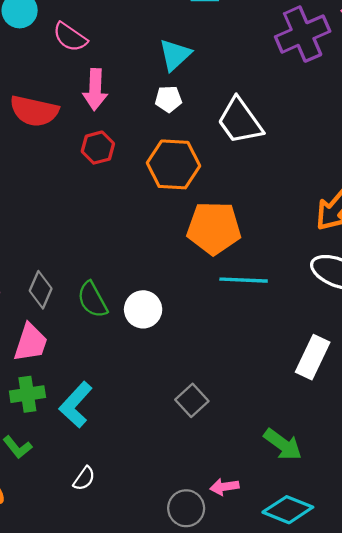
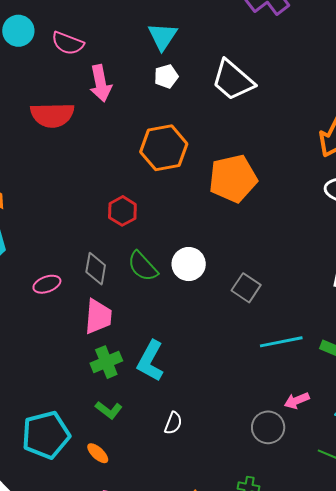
red hexagon: (98, 148) -> (122, 211), moved
orange hexagon: (173, 164) -> (164, 148), moved
cyan line: (244, 280) -> (281, 342), moved
gray square: (192, 400) -> (246, 288), moved

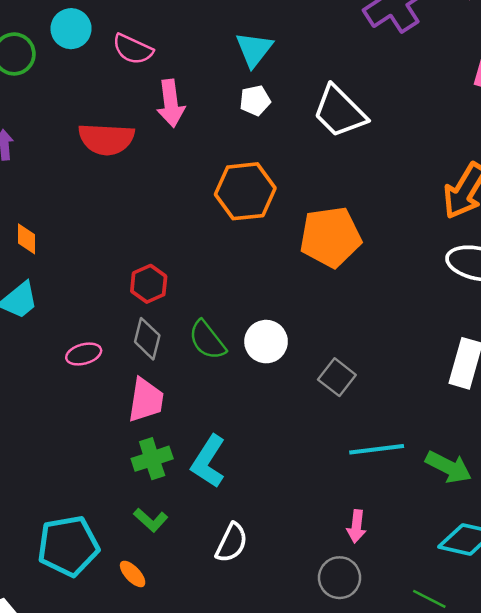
red hexagon: (122, 211) -> (149, 284), moved
pink arrow: (297, 401) -> (356, 526), moved, turned -65
white semicircle: (173, 423) -> (232, 543), size x1.4
gray circle: (268, 427) -> (340, 578), moved

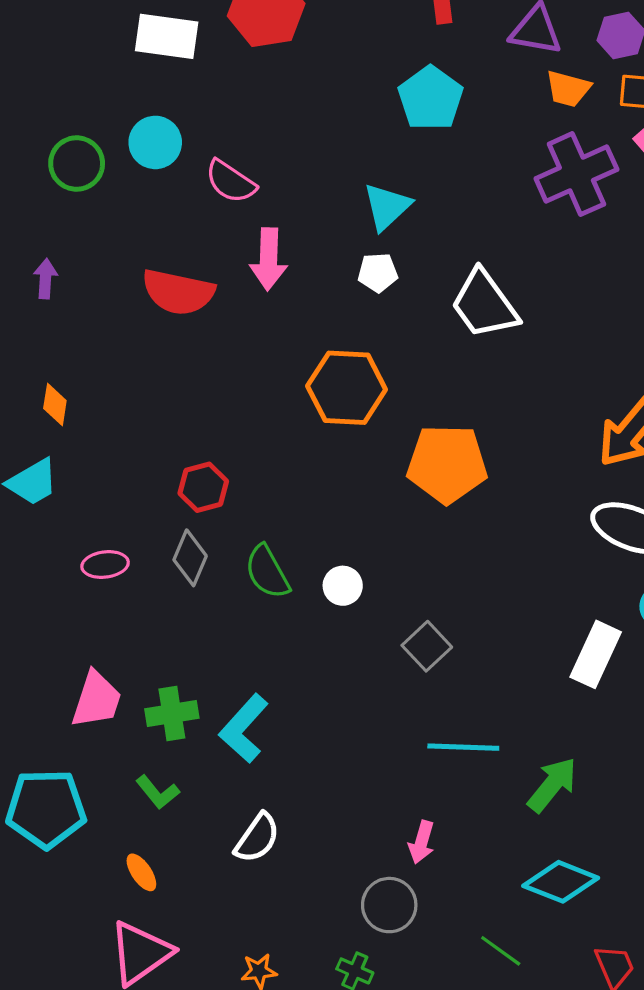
white circle: (266, 342) -> (343, 586), size x0.7
pink trapezoid: (146, 400) -> (96, 700), moved
green arrow: (448, 467) -> (552, 785), turned -87
orange ellipse: (133, 574) -> (141, 872), moved

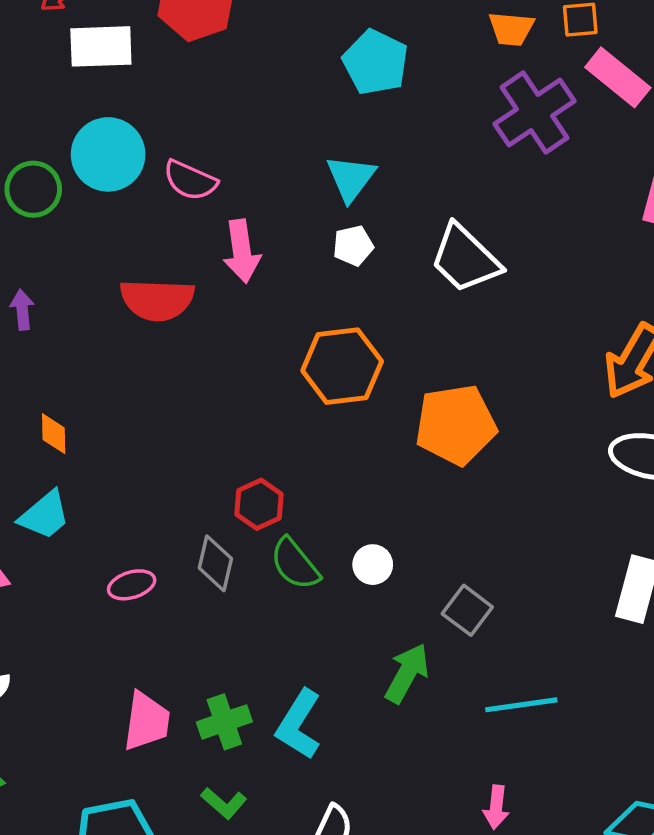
cyan circle: (155, 142) -> (108, 154), size x1.4
red hexagon: (203, 487) -> (259, 504), moved
green arrow: (552, 785) -> (407, 673), moved

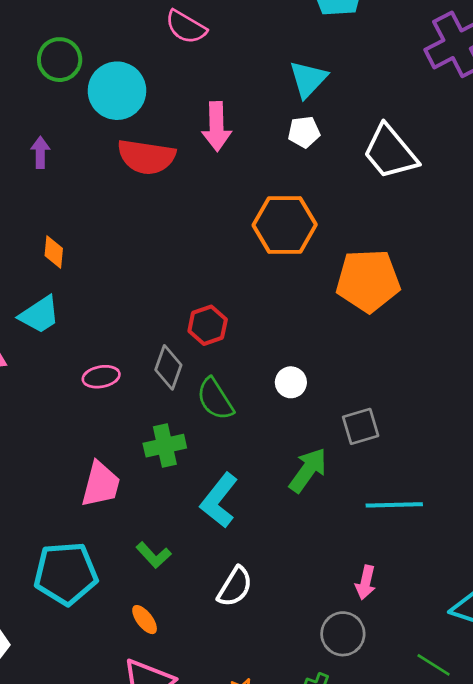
cyan circle: (108, 154) -> (117, 91), moved
pink semicircle: (190, 180) -> (186, 27), moved
green semicircle: (295, 564) -> (215, 399), moved
gray square: (467, 610) -> (361, 426), turned 30
green cross: (224, 722) -> (165, 446), moved

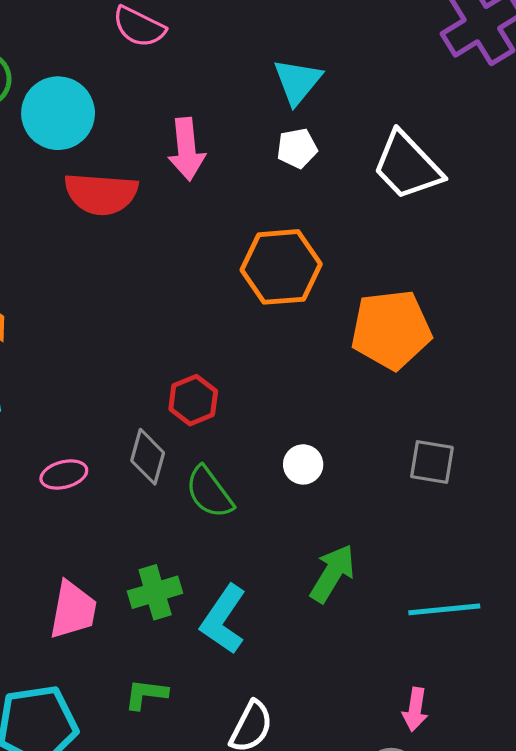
gray square: (361, 426) -> (432, 462), moved, turned 30
green cross: (165, 446) -> (155, 592), moved
green L-shape: (154, 555) -> (146, 694), turned 144

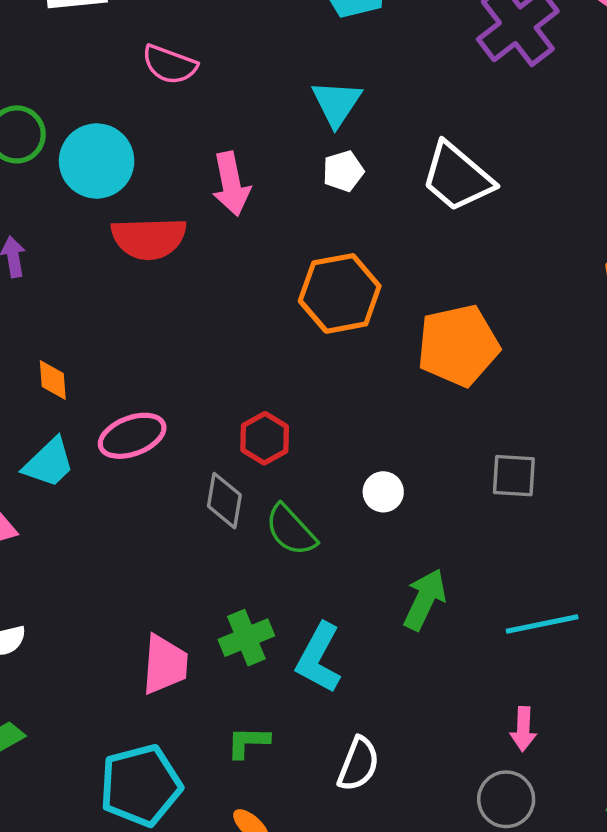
pink ellipse: (64, 475) -> (132, 436), moved, size x1.4

